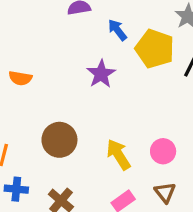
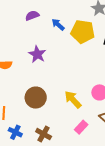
purple star: (101, 74) -> (37, 54), moved
blue cross: (16, 189) -> (15, 132), turned 32

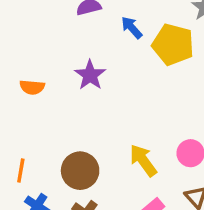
brown circle: (36, 98) -> (80, 171), moved

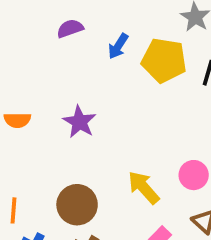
blue arrow: (132, 28) -> (118, 46), turned -100
purple star: (90, 75) -> (80, 122), moved

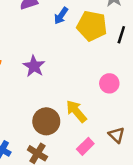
pink circle: (194, 175) -> (109, 83), moved
brown circle: (77, 205) -> (46, 121), moved

